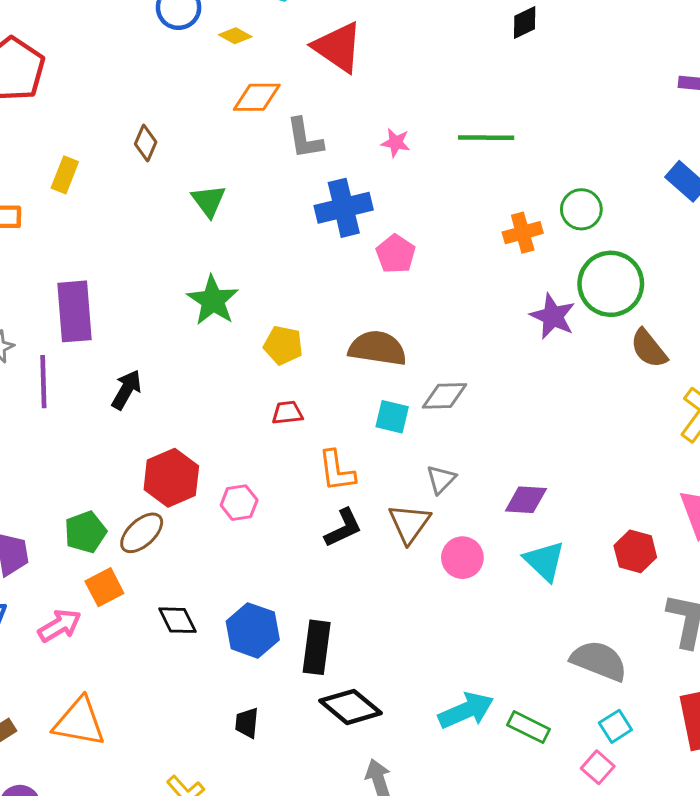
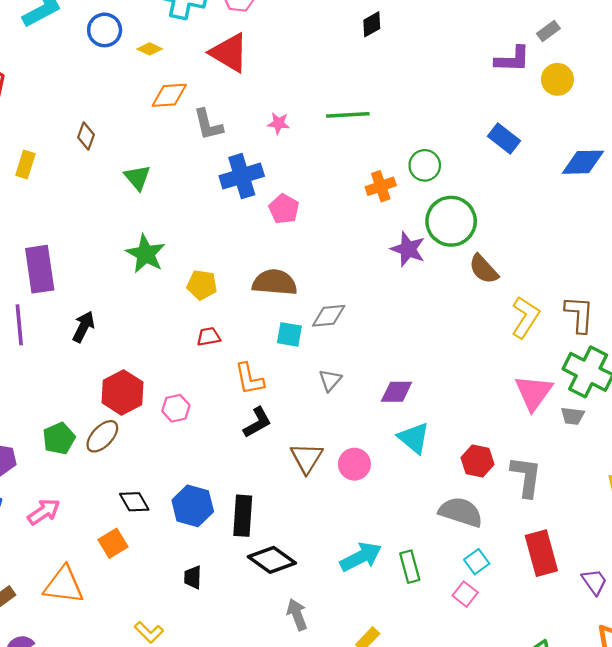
brown triangle: (409, 524) -> (307, 458), moved
red hexagon: (635, 551) -> (478, 461), moved
pink circle: (462, 558) -> (354, 464), moved
orange square: (104, 587) -> (113, 543), moved
green rectangle: (528, 727) -> (410, 567), turned 52

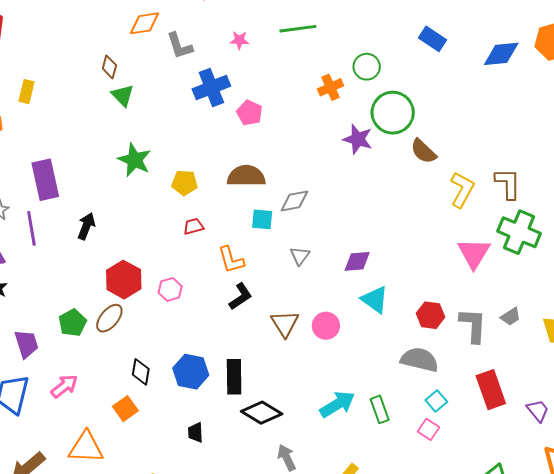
brown diamond: (86, 136) -> (109, 67), moved
gray trapezoid: (573, 416) -> (511, 317), moved, turned -35
black diamond: (134, 502) -> (141, 372), turned 44

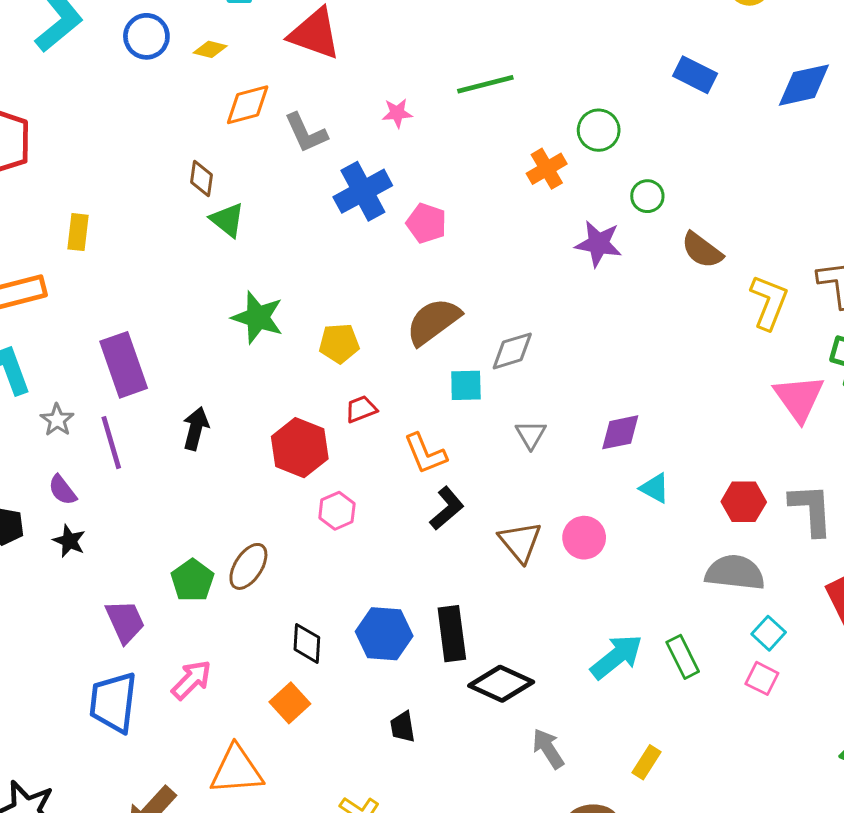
green circle: (393, 113) -> (647, 196), size x0.5
brown semicircle: (246, 176) -> (433, 321), turned -30
red hexagon: (124, 280) -> (300, 448), moved
cyan triangle: (375, 300) -> (655, 488), size x0.7

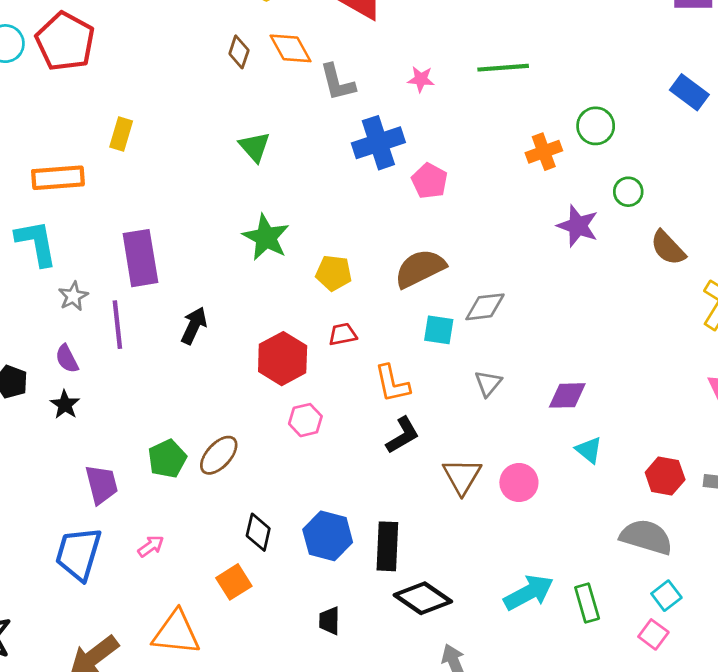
orange diamond: (248, 105) -> (290, 48), turned 66
brown diamond: (202, 179) -> (239, 52), moved
pink arrow: (192, 680) -> (151, 546), size x0.7

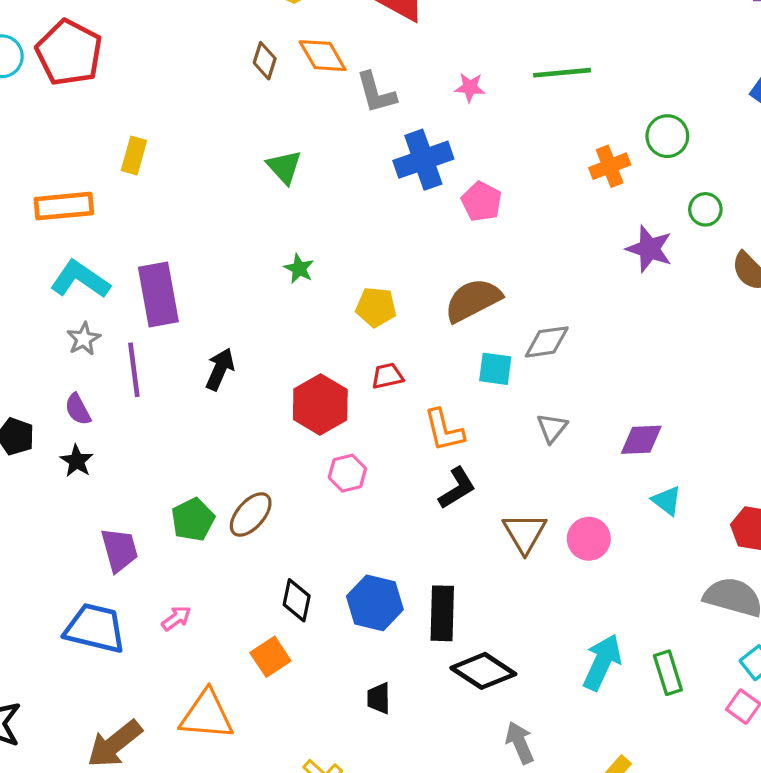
green star: (266, 237) -> (299, 269), size x0.6
cyan L-shape: (36, 243) -> (80, 279), moved, turned -44
blue trapezoid: (78, 554) -> (95, 628), turned 88
cyan arrow: (529, 593) -> (602, 662), turned -36

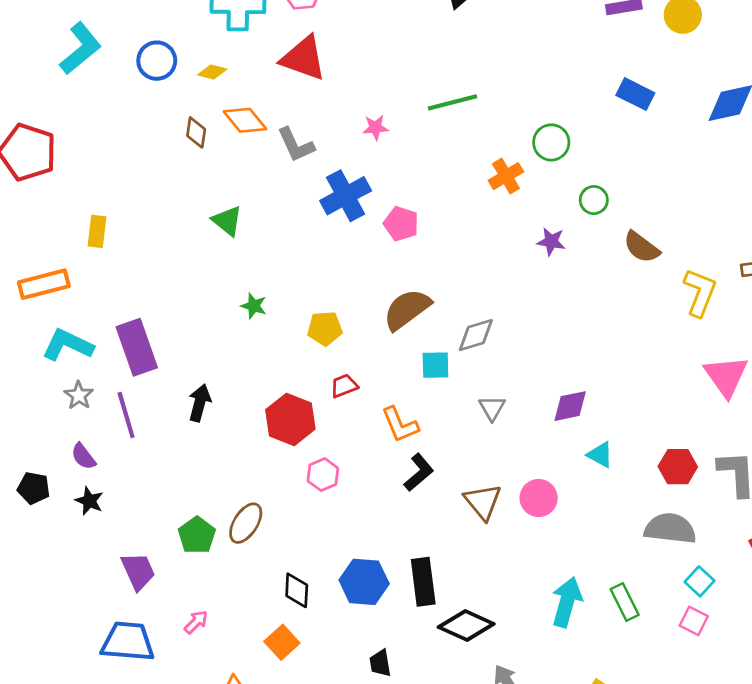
purple star: (649, 249) -> (551, 241), size x0.7

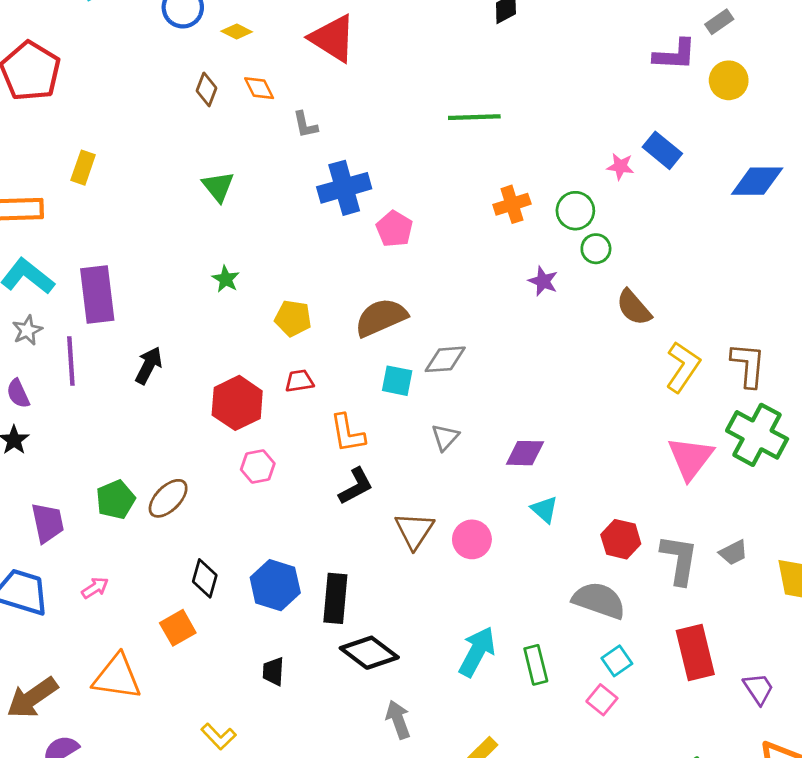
orange diamond: (245, 120) -> (259, 88), size x0.7
pink star: (375, 128) -> (620, 166), moved
green circle: (551, 142) -> (575, 211), moved
gray L-shape: (296, 145) -> (305, 125), size x0.7

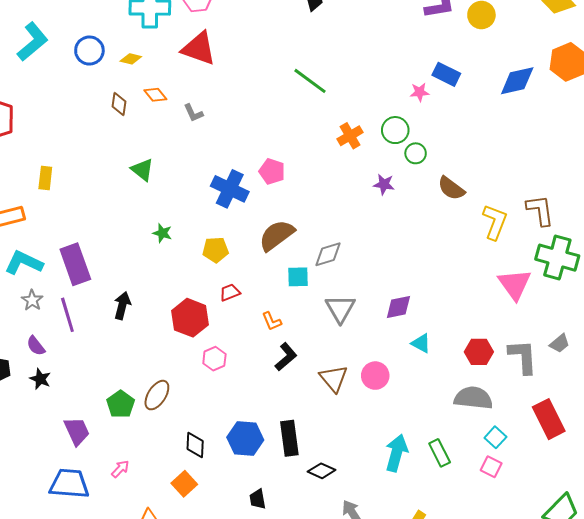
green line: (474, 117) -> (310, 81), turned 51
blue cross: (344, 188) -> (230, 189), moved, turned -36
orange L-shape: (347, 433) -> (272, 321), size x0.7
gray triangle: (445, 437) -> (340, 309), size x1.5
black diamond: (369, 653) -> (322, 471), size x0.7

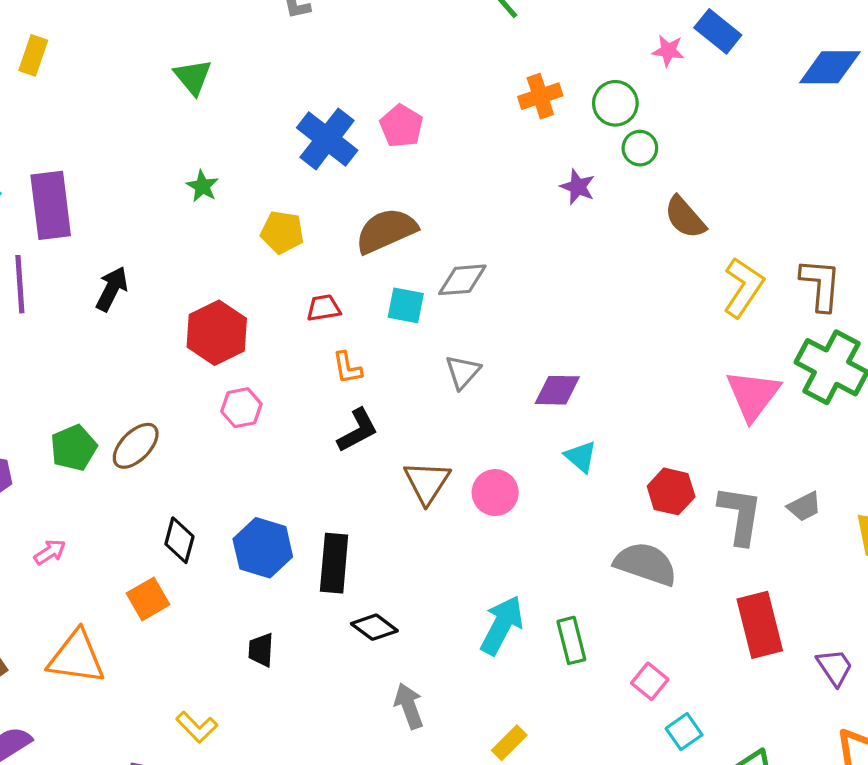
red trapezoid: (230, 292) -> (324, 308), moved
gray triangle: (340, 309) -> (463, 372), size x0.7
cyan square: (495, 437) -> (684, 732), moved

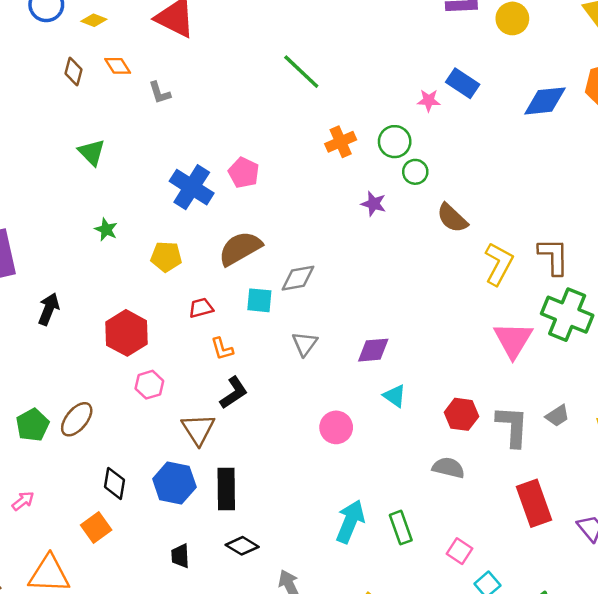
brown triangle: (427, 482) -> (198, 429), moved
gray semicircle: (646, 564) -> (448, 468), size x0.7
black diamond: (374, 627) -> (242, 546), moved

